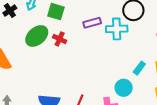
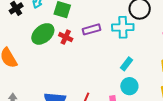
purple rectangle: (92, 23) -> (92, 29), moved
cyan rectangle: (139, 68) -> (126, 64), moved

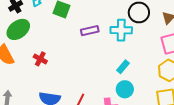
green ellipse: (43, 34) -> (18, 29), moved
red cross: (66, 37) -> (40, 59), moved

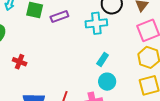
purple rectangle: (90, 31) -> (59, 17), moved

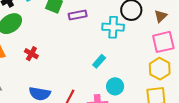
cyan rectangle: (103, 59) -> (99, 61), moved

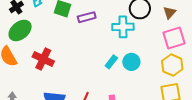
red cross: (31, 54) -> (43, 59), size x1.5
cyan circle: (115, 86) -> (131, 62), moved

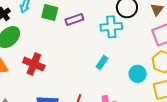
cyan circle: (131, 62) -> (138, 74), moved

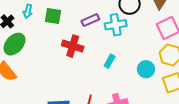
purple rectangle: (74, 19) -> (90, 20), moved
red cross: (34, 64) -> (73, 46), moved

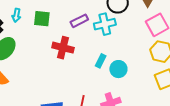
cyan circle: (146, 69) -> (118, 69), moved

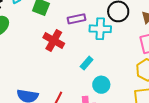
cyan circle: (118, 69) -> (101, 85), moved

